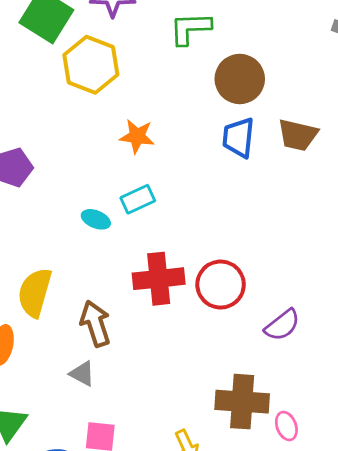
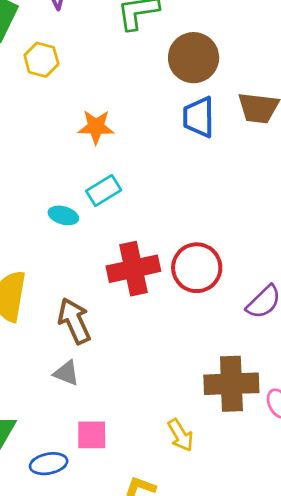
yellow hexagon: (91, 65) -> (41, 60), size x0.6

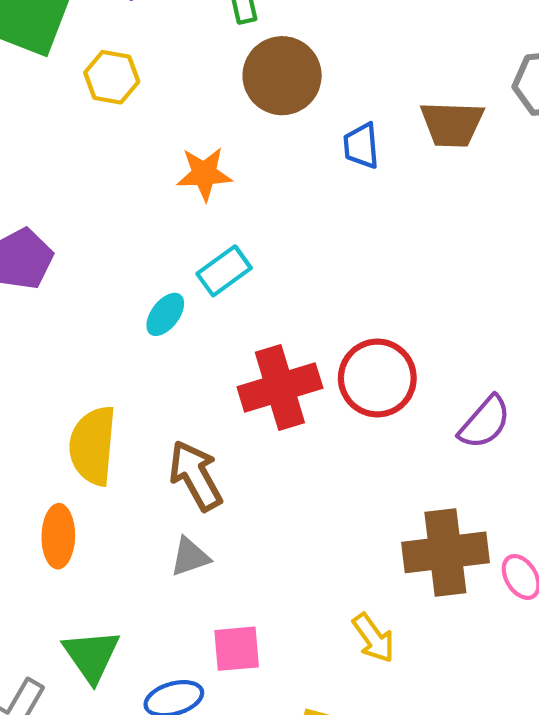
brown circle: (194, 58) -> (282, 76), moved
blue trapezoid: (199, 117) -> (361, 146), size x0.7
cyan ellipse: (63, 215) -> (165, 314), turned -64
gray triangle: (66, 373) -> (190, 557), turned -36

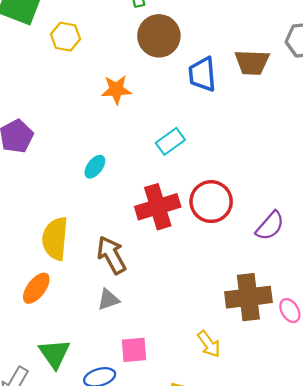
blue trapezoid: (361, 146) -> (202, 74), size x1.4
cyan rectangle: (224, 271) -> (170, 141), moved
orange ellipse: (58, 536) -> (36, 288), turned 36

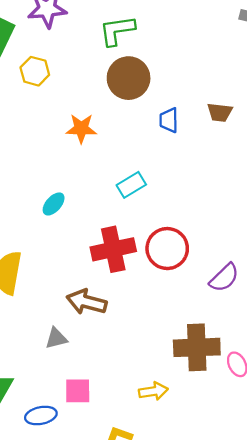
brown trapezoid: (252, 62) -> (220, 112), size x0.7
blue trapezoid: (202, 74) -> (169, 120), size x0.7
brown arrow: (111, 255) -> (87, 302), moved, turned -51
yellow arrow: (209, 344) -> (153, 391), turned -68

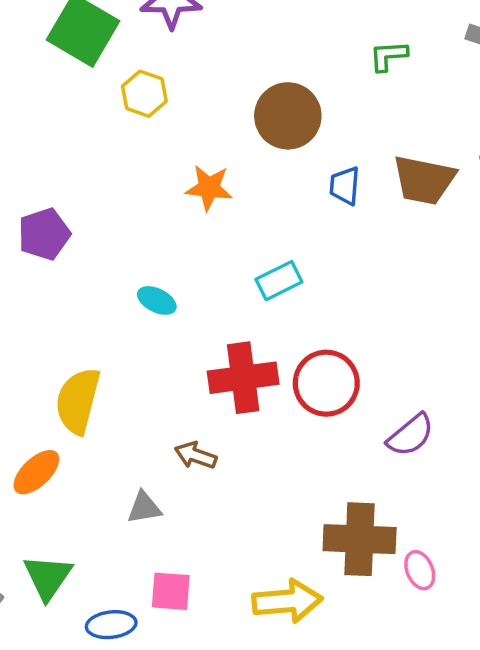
green L-shape: (117, 30) -> (388, 56), moved, size x0.7
brown trapezoid: (220, 112) -> (424, 180), size x1.6
cyan ellipse: (54, 204) -> (157, 300), turned 70
brown arrow: (87, 302) -> (196, 455), size x0.7
yellow arrow: (153, 391) -> (287, 601), size x1.5

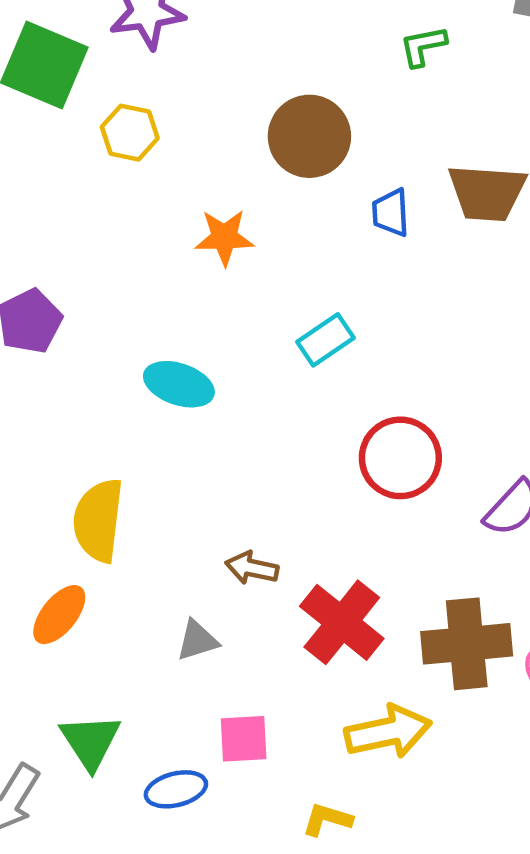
cyan ellipse: (157, 300) -> (179, 384), size x1.4
red cross: (243, 378) -> (342, 622), moved, turned -36

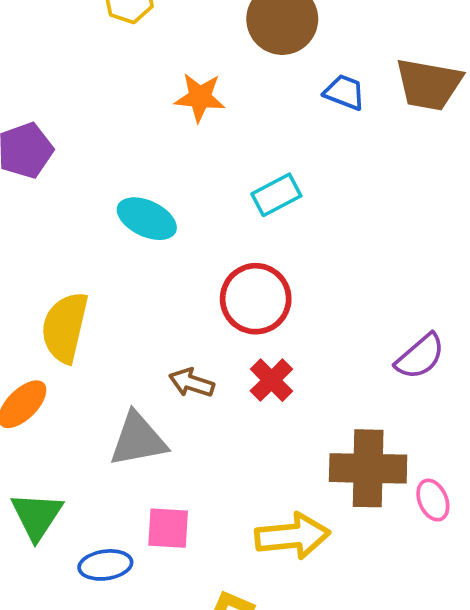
blue trapezoid: (391, 213) -> (344, 92), turned 108
red circle: (400, 458) -> (256, 299), moved
red cross: (342, 622) -> (271, 380), moved, size x0.6
gray triangle: (197, 640) -> (138, 440), size x1.6

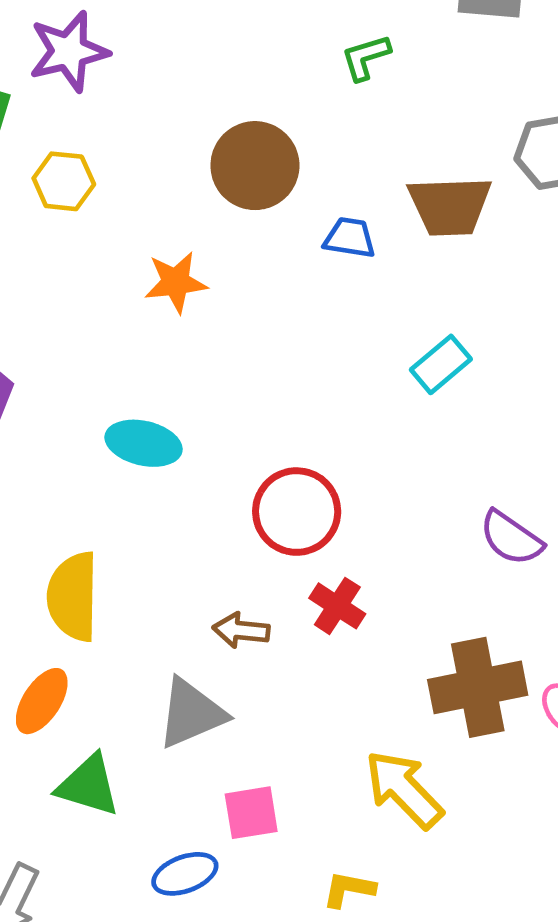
cyan rectangle: (276, 195) -> (441, 364), moved
purple semicircle: (420, 356) -> (511, 538), turned 88
green triangle: (37, 516) -> (88, 785), moved, turned -34
yellow arrow: (292, 536) -> (404, 789), turned -116

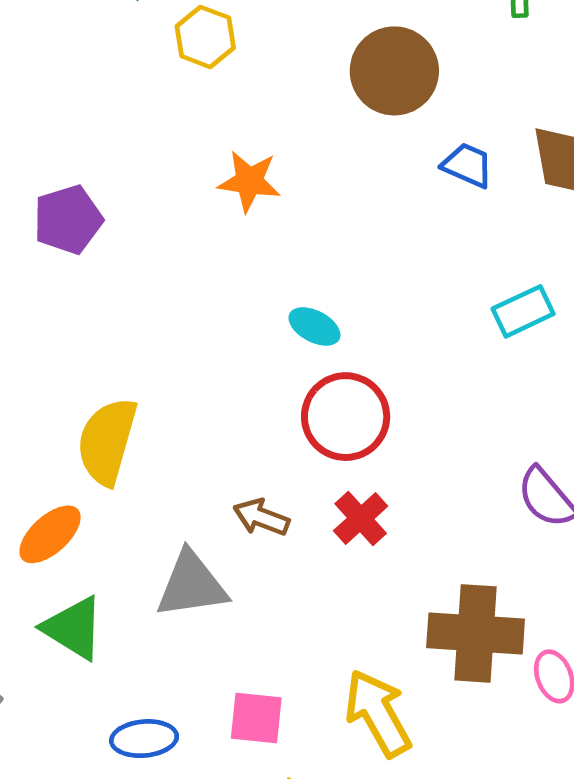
orange star: (176, 282) -> (249, 181), moved
cyan ellipse: (144, 443) -> (314, 326), moved, size x0.7
pink square: (251, 813) -> (256, 718), moved

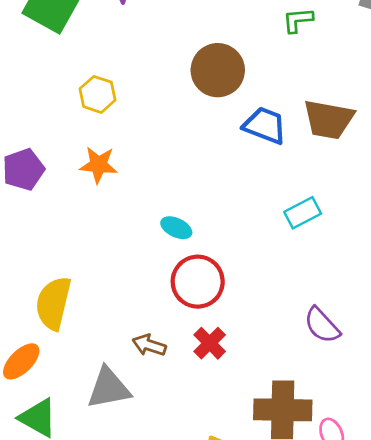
yellow hexagon: (205, 37) -> (98, 94), moved
blue trapezoid: (467, 165) -> (265, 125), size x1.4
orange star: (249, 181) -> (99, 165), moved

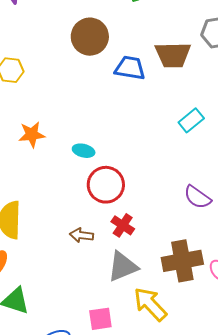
orange star: (99, 165) -> (32, 134), moved
cyan rectangle: (303, 213) -> (191, 120), moved
gray triangle: (109, 388) -> (123, 267), moved

